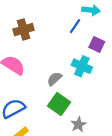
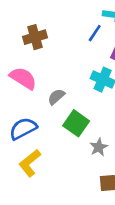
gray semicircle: (54, 79) -> (56, 97), moved

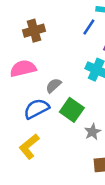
pink semicircle: (23, 78) -> (23, 68), turned -45
blue semicircle: (23, 129) -> (36, 109), moved

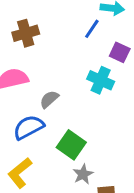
green square: (72, 110) -> (71, 145), moved
gray star: (93, 132) -> (83, 174), moved

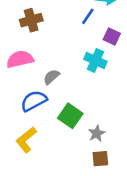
gray star: (83, 174) -> (97, 133), moved

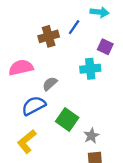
blue line: (88, 16) -> (74, 27), moved
brown cross: (31, 20) -> (49, 36), moved
cyan cross: (95, 60) -> (90, 69), turned -30

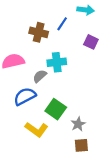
brown cross: (49, 36) -> (39, 32), turned 30
cyan cross: (90, 69) -> (57, 62), moved
yellow L-shape: (27, 141) -> (37, 129), moved, turned -105

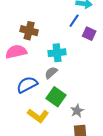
blue line: (62, 24) -> (74, 21), moved
brown cross: (39, 32) -> (29, 31), moved
gray semicircle: (40, 76) -> (51, 73), moved

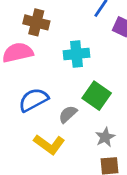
gray semicircle: (51, 73) -> (68, 114), moved
green square: (56, 97) -> (97, 96), moved

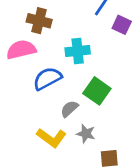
blue semicircle: (33, 100) -> (47, 79), moved
gray star: (105, 137) -> (86, 134), moved, turned -30

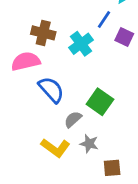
cyan cross: (78, 51) -> (81, 44), moved, turned -30
blue semicircle: (47, 79) -> (51, 90), turned 76

